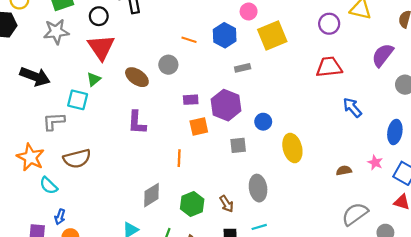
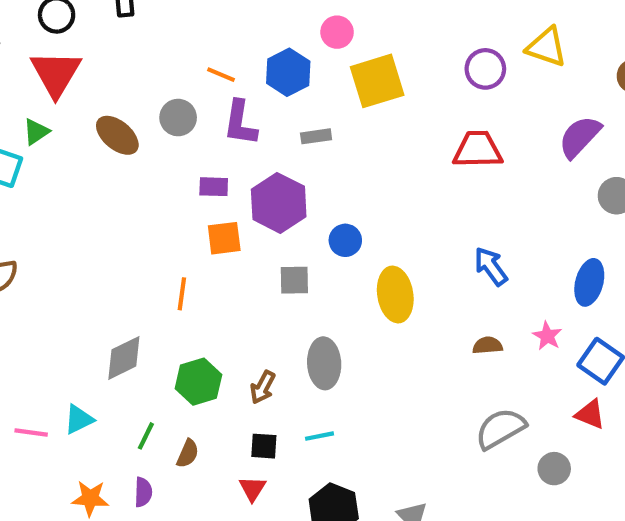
blue arrow: (352, 108) -> (491, 266), moved
purple L-shape: (137, 123) -> (240, 123), moved
brown arrow: (227, 204) -> (263, 387), turned 56

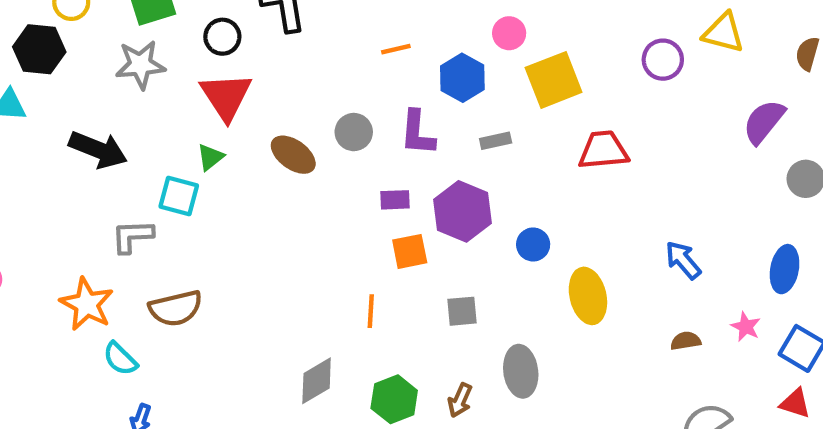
orange line: (221, 75) -> (396, 49), moved, turned -32
red trapezoid: (478, 150) -> (603, 150), moved
gray square: (294, 280) -> (462, 311), moved

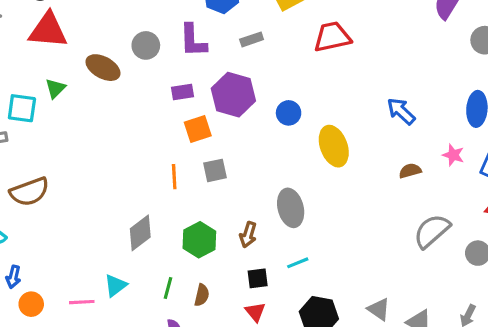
red triangle: (226, 96) -> (48, 30), turned -45
green triangle: (210, 157) -> (55, 88), moved
gray square: (462, 311) -> (215, 170), moved

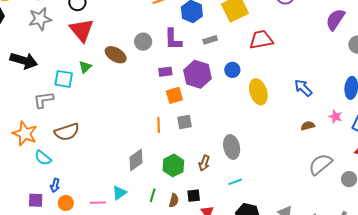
red triangle: (48, 30) -> (82, 30), turned 44
blue circle: (289, 113) -> (232, 70), moved
yellow ellipse: (334, 146) -> (258, 92), moved
black square: (258, 278) -> (194, 196), moved

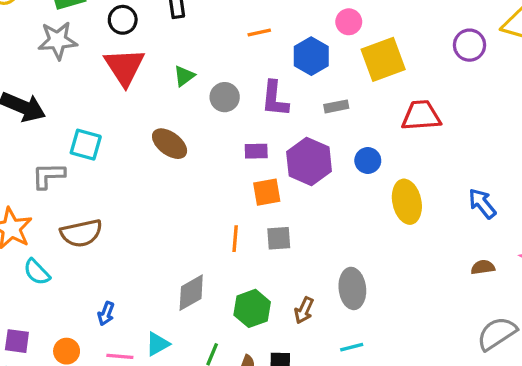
brown ellipse: (116, 55) -> (170, 144), moved
green triangle: (85, 67) -> (184, 76), moved
blue arrow: (55, 185) -> (106, 314), moved

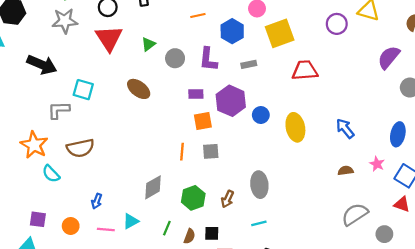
blue circle: (368, 161) -> (261, 115), moved

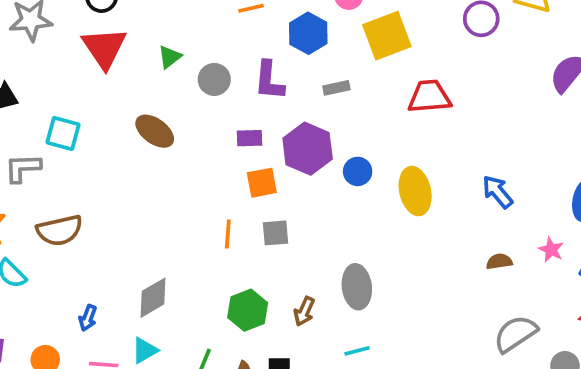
gray diamond: (153, 187) -> (153, 298), moved

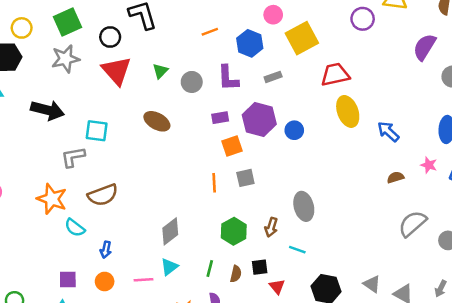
yellow ellipse: (415, 191) -> (348, 111), moved
blue arrow: (88, 318) -> (106, 250), moved
cyan line: (357, 351) -> (297, 250), moved, turned 42

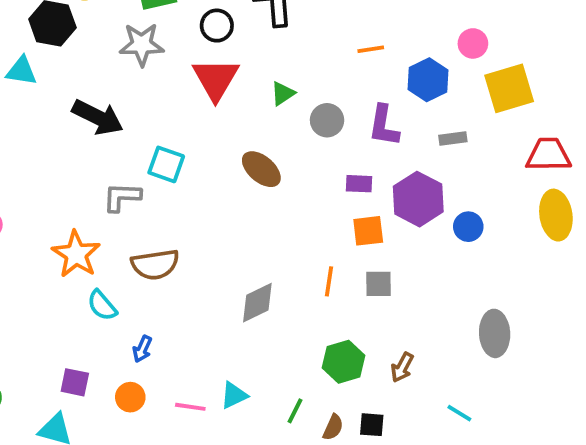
gray ellipse: (304, 206) -> (495, 333), moved
gray diamond: (170, 231) -> (257, 303), moved
cyan line: (297, 250) -> (459, 413), moved

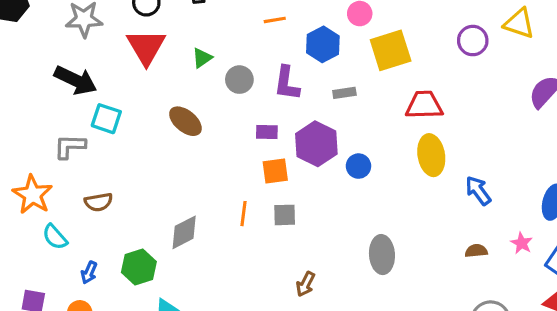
black arrow: (98, 117) -> (76, 80), moved
brown semicircle: (155, 264) -> (98, 202), size x0.7
green hexagon: (344, 362) -> (139, 267), moved

